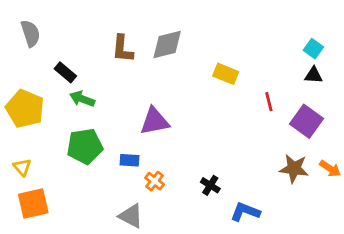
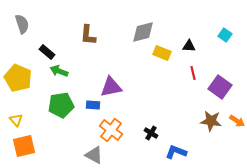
gray diamond: (167, 45) -> (143, 32), moved
black triangle: (313, 75) -> (189, 46), moved
blue rectangle: (129, 160) -> (93, 105), moved
orange cross: (155, 181) -> (111, 130), size x1.6

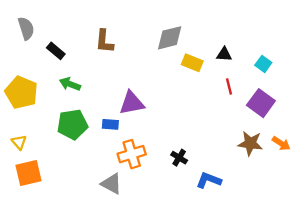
cyan square: (225, 35) -> (263, 64), moved
black rectangle: (47, 52) -> (56, 51), moved
orange cross: (111, 130) -> (132, 154), turned 35

